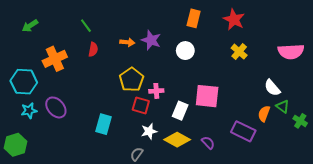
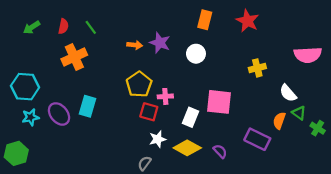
red semicircle: (93, 50) -> (63, 26), moved
yellow cross: (239, 52) -> (257, 68), moved, turned 35
orange cross: (55, 59) -> (74, 57), moved
cyan rectangle: (104, 124) -> (87, 106), moved

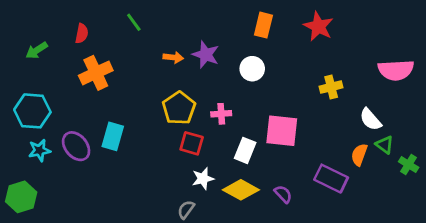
green arrow: (32, 27) -> (37, 50), moved
green line: (91, 27) -> (134, 22), moved
pink cross: (165, 96) -> (221, 114), moved

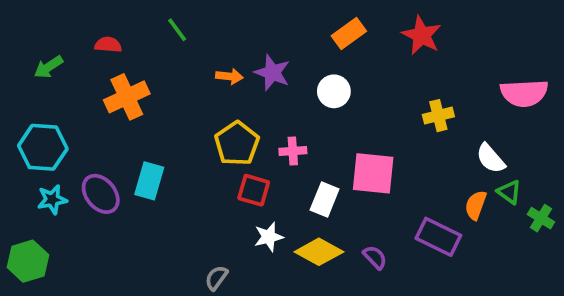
orange rectangle: (263, 25) -> (349, 33), turned 40
red semicircle: (82, 33) -> (108, 45), turned -96
gray semicircle: (186, 210) -> (216, 278), moved

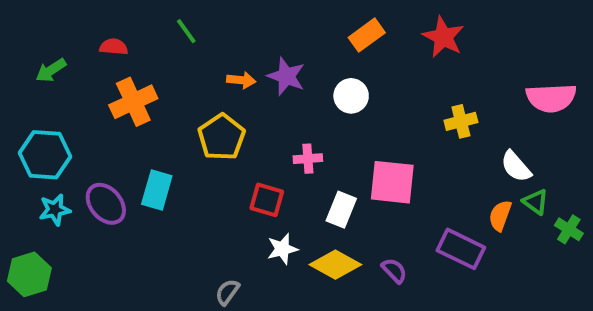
yellow pentagon: (237, 144) -> (222, 137), moved

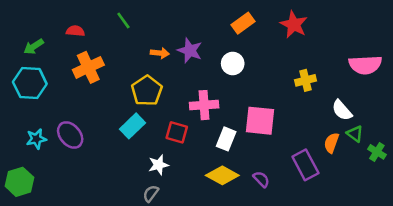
cyan hexagon: (45, 155) -> (30, 83), moved
pink cross: (308, 159) -> (204, 105), size x1.5
cyan rectangle: (157, 190) -> (133, 126), moved, turned 30
white star: (282, 249) -> (159, 165), moved
purple rectangle: (461, 249) -> (305, 165), turned 36

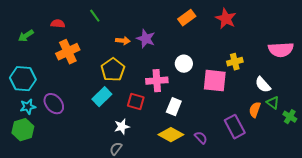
white circle: (233, 63) -> (184, 64), moved
cyan hexagon: (30, 83) -> (23, 79), moved
pink square: (260, 121) -> (215, 81), moved
green hexagon: (19, 182) -> (23, 130), moved

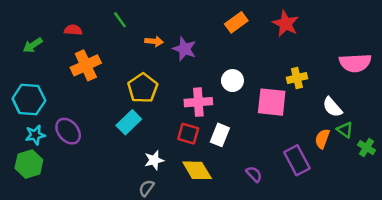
orange arrow: (123, 41) -> (154, 41), moved
red square: (136, 102) -> (188, 134), moved
yellow diamond: (171, 135) -> (197, 170), moved, turned 30

